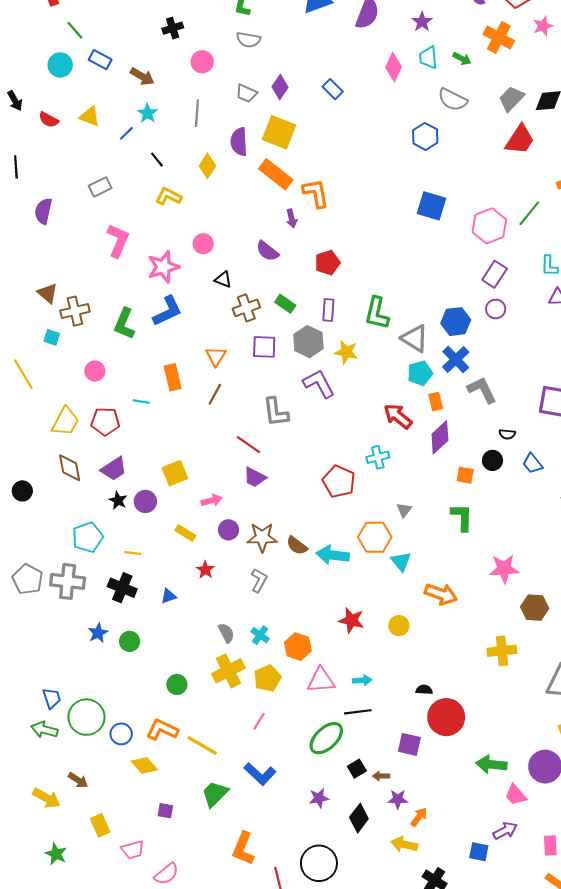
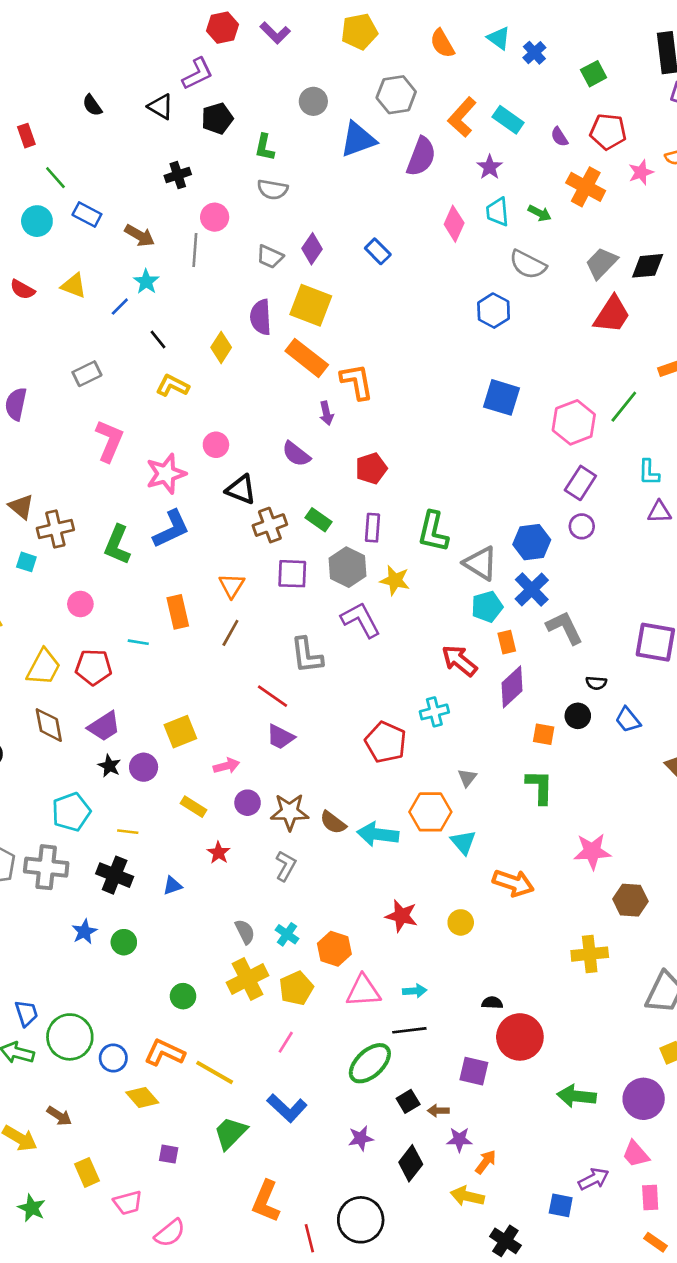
gray line: (197, 113) -> (195, 250), moved
black triangle: (223, 280) -> (241, 490), size x1.4
pink trapezoid: (516, 795) -> (636, 1154), moved

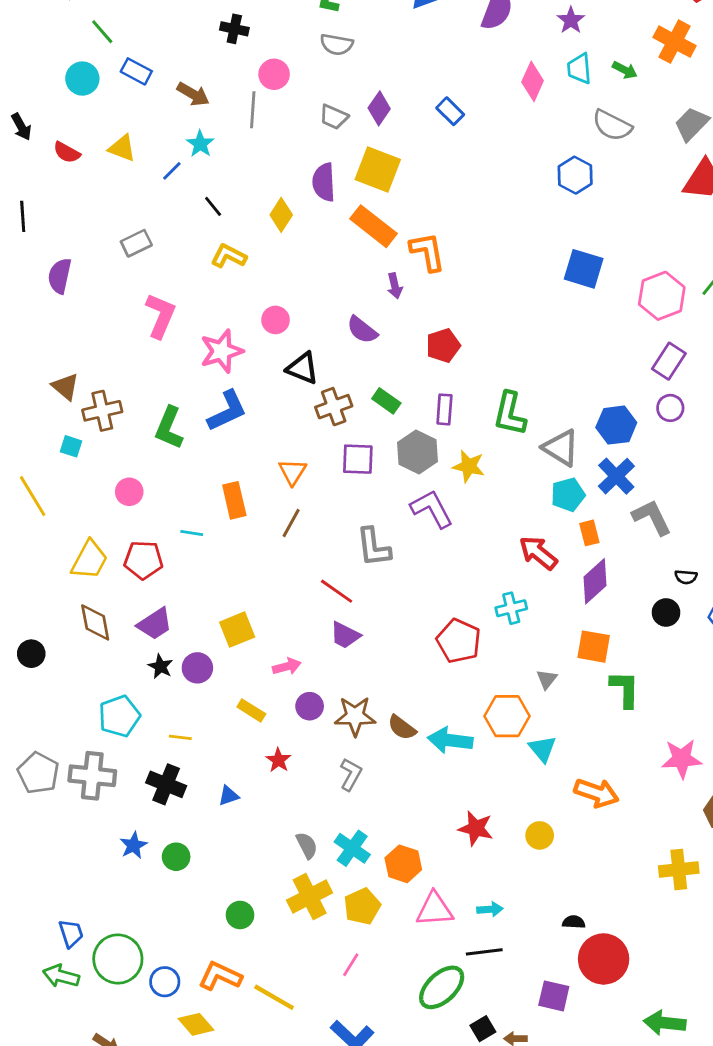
black cross: (178, 175) -> (234, 29), turned 30
orange square: (544, 734) -> (594, 647), moved, size x1.4
cyan cross: (287, 934) -> (352, 848), size x1.4

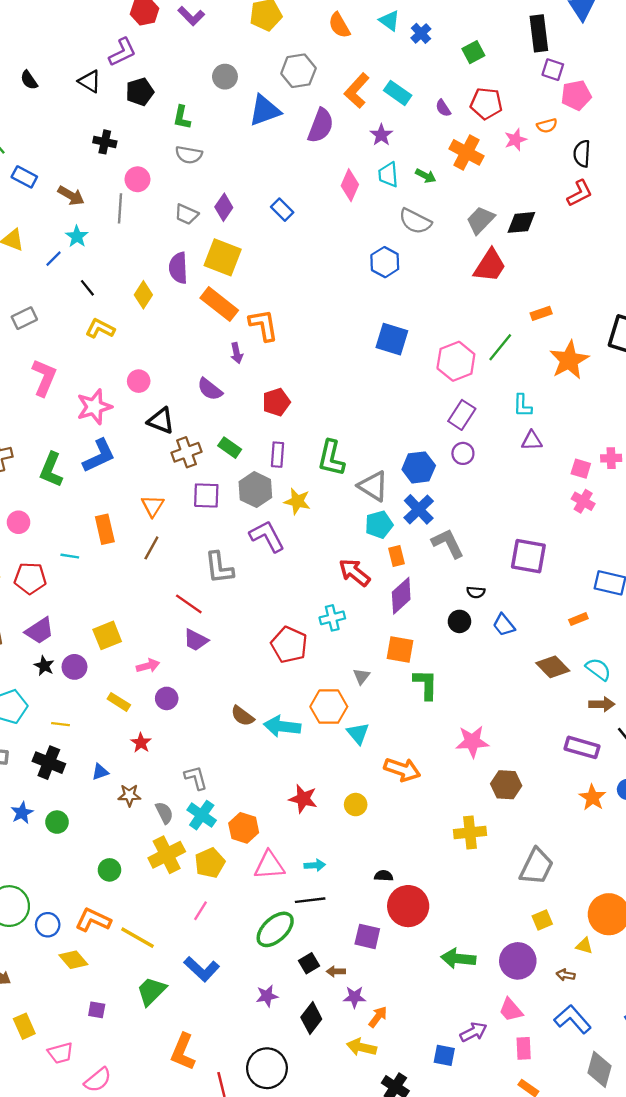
brown star: (355, 716) -> (129, 795), moved, size x0.7
gray L-shape: (351, 774) -> (196, 778), moved, turned -44

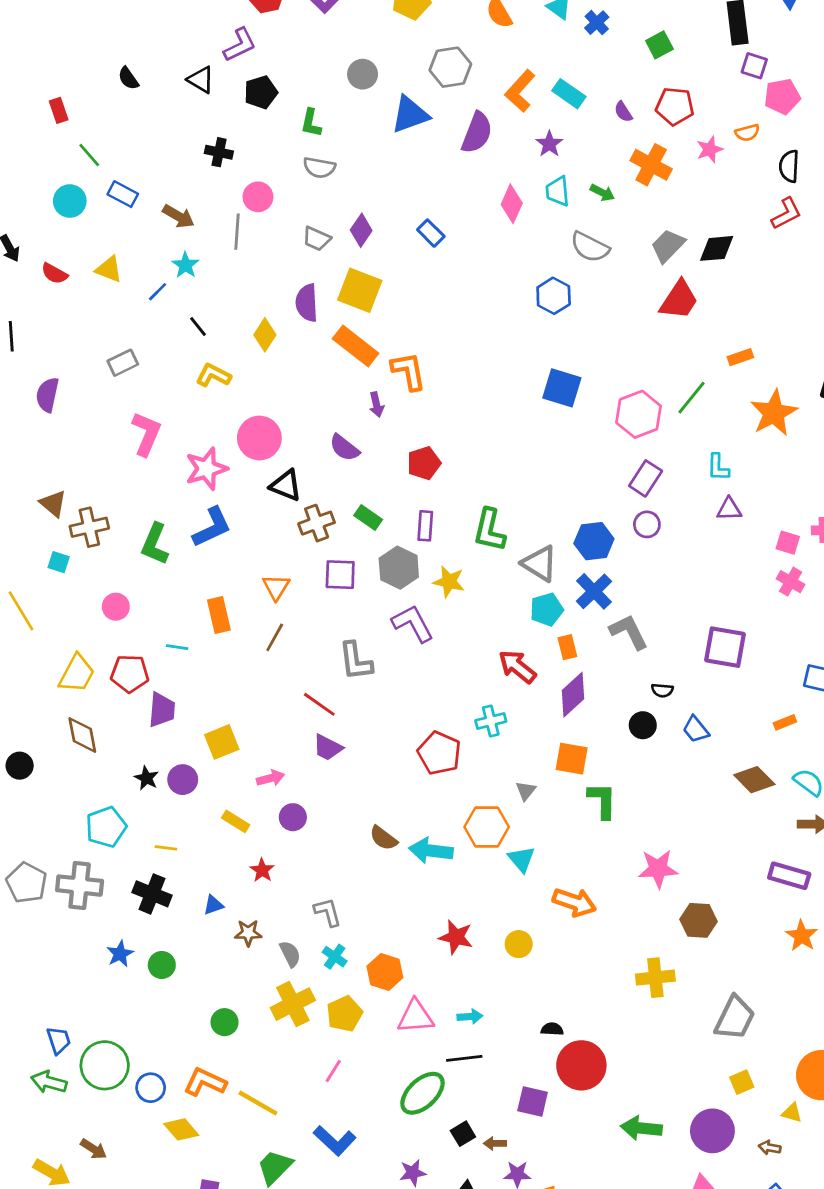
pink circle: (139, 381) -> (259, 438), size x1.6
purple trapezoid: (39, 631) -> (162, 710), moved, turned -52
cyan cross: (202, 815) -> (335, 957), size x0.7

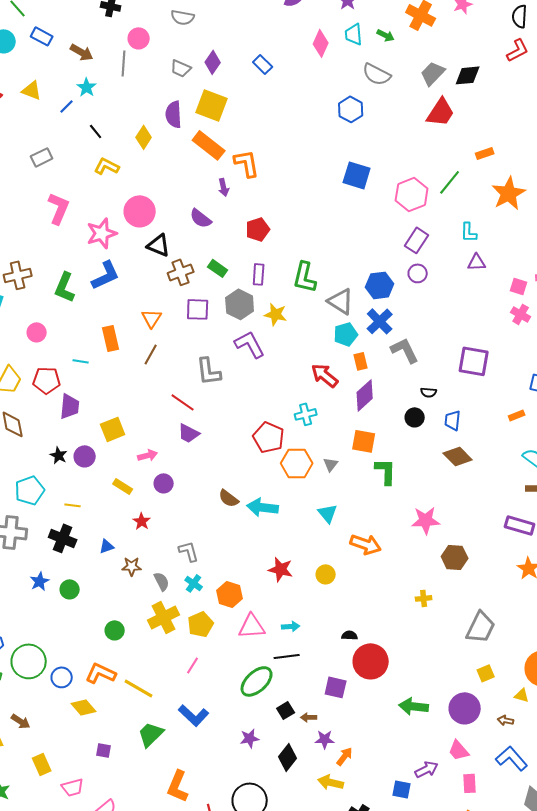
blue trapezoid: (696, 729) -> (453, 420), turned 45
brown diamond: (754, 780) -> (458, 456), moved
orange hexagon: (487, 827) -> (297, 463), moved
yellow cross: (655, 978) -> (424, 598), size x0.6

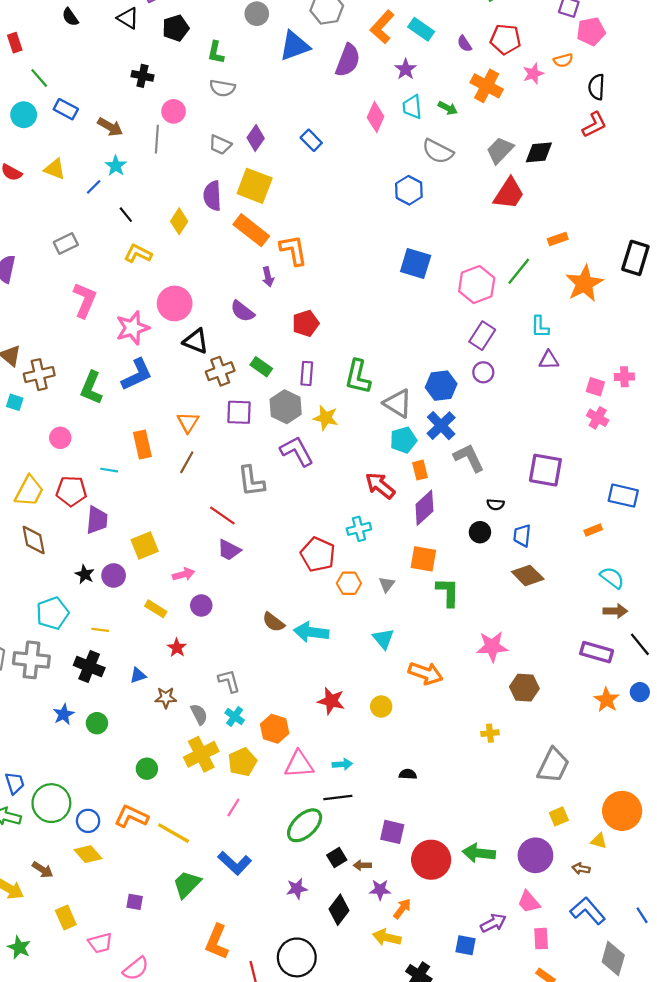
orange hexagon: (297, 463) -> (349, 583), size x0.7
red circle: (371, 661) -> (431, 860), moved
yellow diamond: (84, 707) -> (88, 854), moved

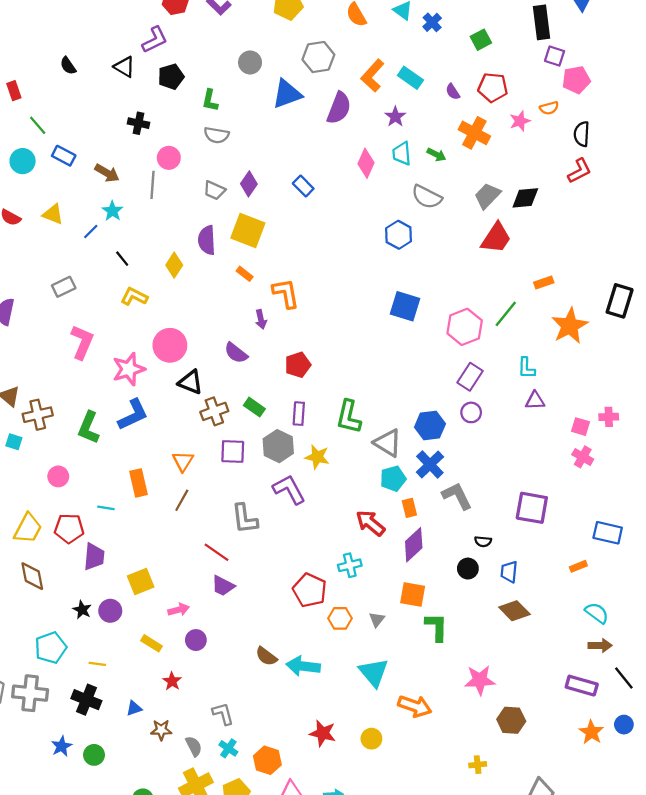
orange rectangle: (251, 230) -> (245, 274), size x0.5
cyan triangle: (383, 639) -> (374, 673), size x1.4

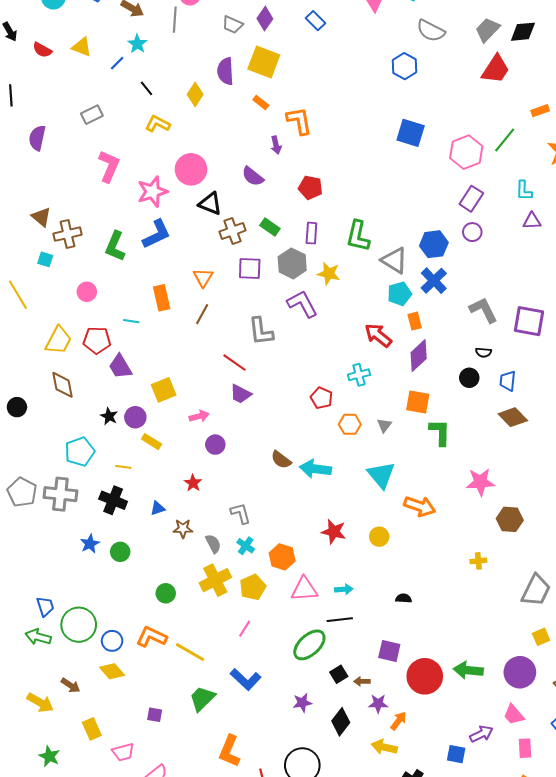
red pentagon: (298, 365) -> (310, 188), turned 30
gray L-shape: (457, 496) -> (483, 310), moved
purple trapezoid: (94, 557) -> (120, 367), turned 144
red pentagon: (310, 590) -> (322, 398), size x0.7
yellow rectangle: (151, 643) -> (152, 442), moved

